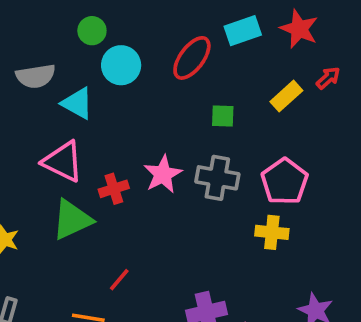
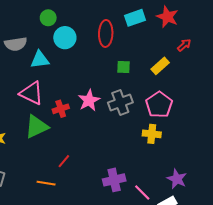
red ellipse: (192, 58) -> (106, 33), turned -35
yellow rectangle: (286, 96) -> (160, 66), moved
cyan triangle: (77, 103) -> (40, 60), turned -36
gray cross: (217, 178) -> (120, 103), turned -30

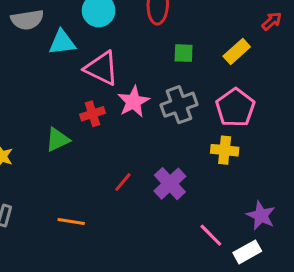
pink triangle: (31, 93) -> (102, 68), moved
green triangle: (37, 127) -> (58, 140), size x0.7
red line: (64, 161) -> (123, 182), moved
purple cross: (114, 180) -> (170, 184), moved, turned -30

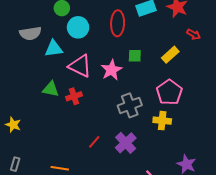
red arrow: (272, 21) -> (194, 34), turned 72
pink star: (133, 102) -> (111, 70), moved
gray cross: (179, 105) -> (130, 105), moved
green triangle: (58, 140) -> (51, 89), moved, turned 36

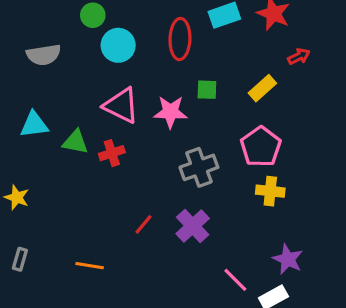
red arrow: (194, 34) -> (299, 56), turned -56
cyan triangle: (54, 49) -> (34, 125), moved
pink star: (111, 70) -> (170, 112), turned 30
yellow cross: (162, 121) -> (270, 191), moved

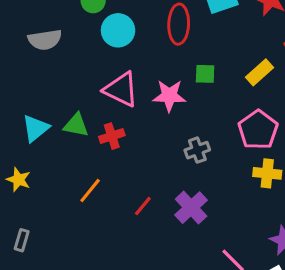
cyan triangle: (34, 125) -> (36, 128), moved, turned -32
gray cross: (199, 167) -> (197, 150), size x0.7
orange line: (90, 266) -> (90, 190), moved, turned -60

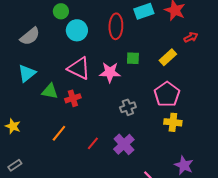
gray semicircle: (45, 40) -> (30, 36), turned -30
cyan triangle: (36, 128) -> (27, 73), moved
gray rectangle: (22, 240) -> (15, 165), turned 40

